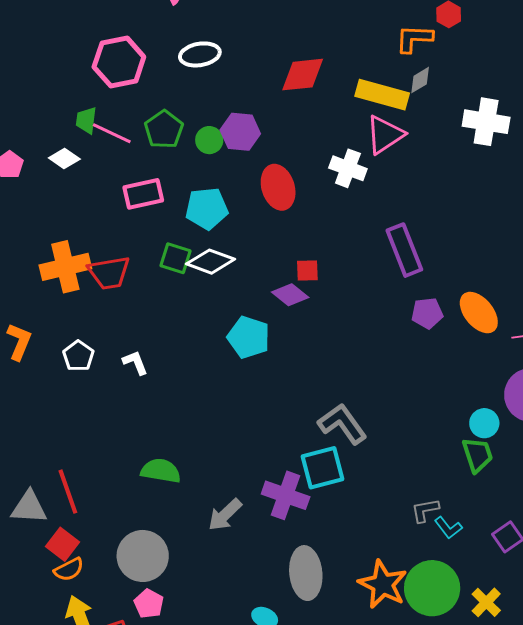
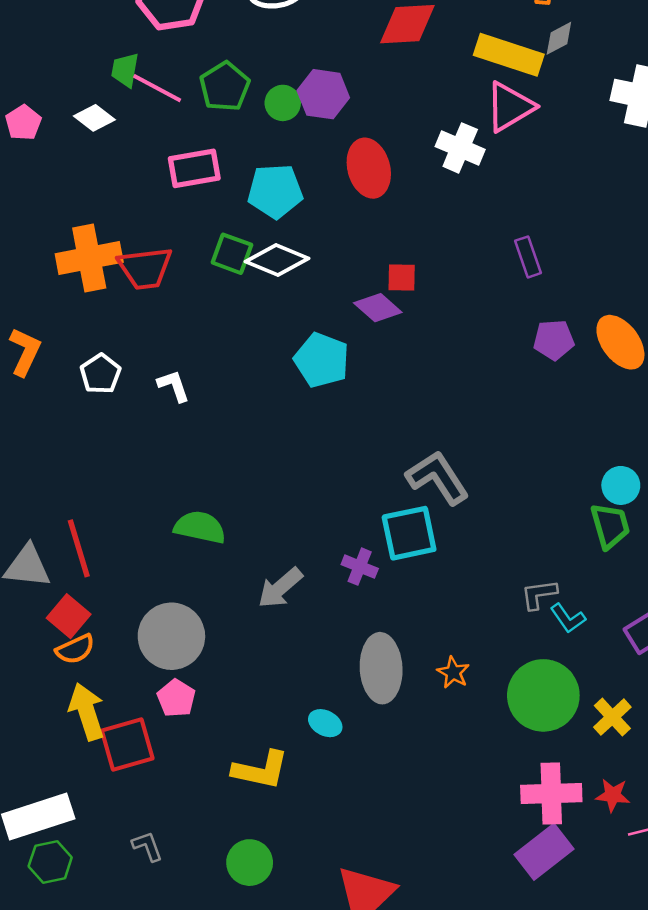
purple rectangle: (404, 250) -> (528, 257), size x0.6
purple cross: (286, 495) -> (360, 567), size x0.6
orange star: (383, 584) -> (453, 672), moved, size x0.5

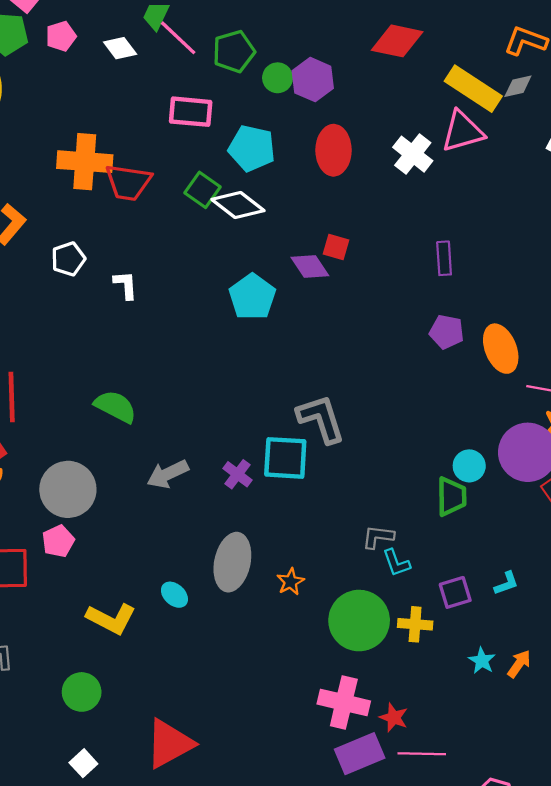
yellow cross: (612, 717) -> (415, 624), moved, turned 32
purple rectangle: (544, 852) -> (360, 754), moved

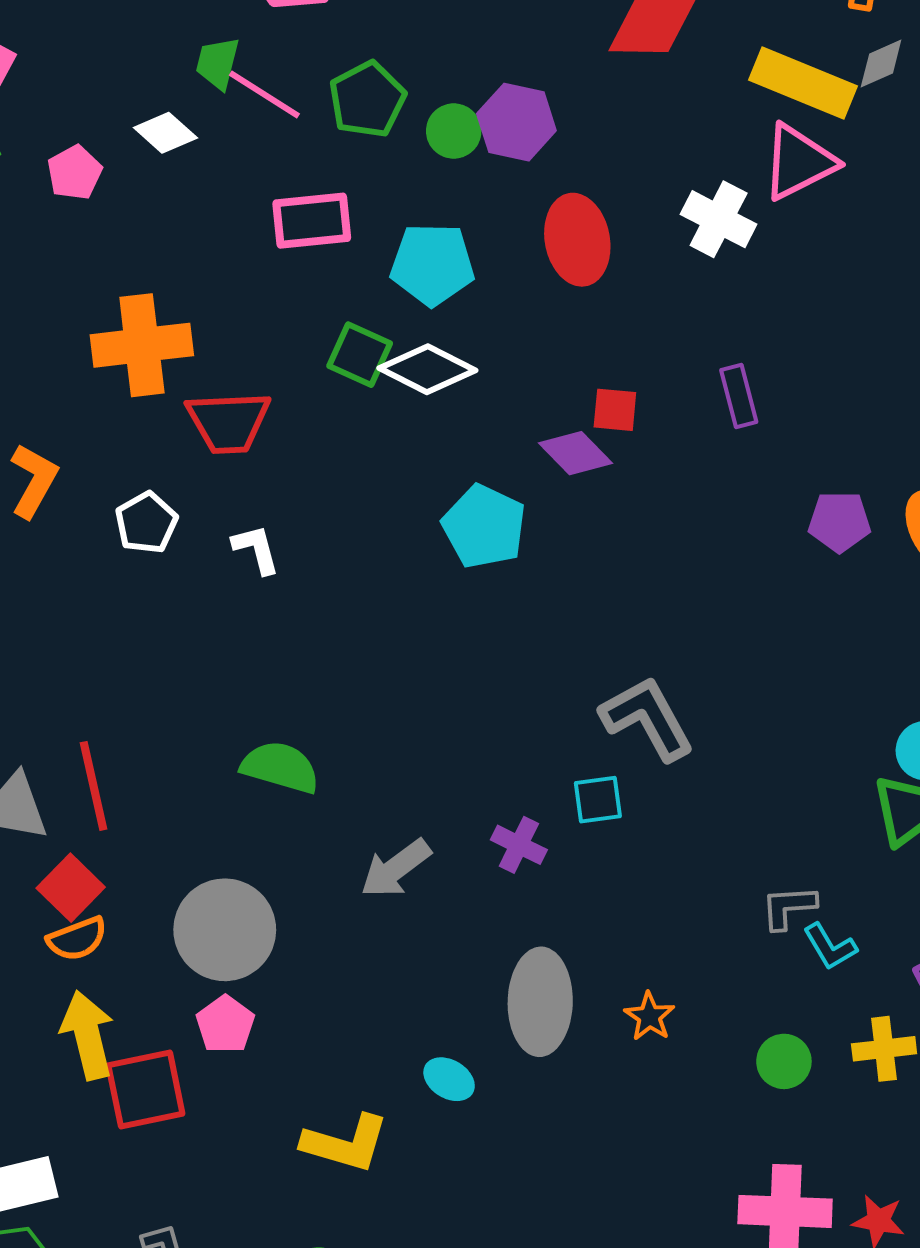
pink pentagon: (61, 36) -> (75, 173), moved
red trapezoid: (128, 182) -> (228, 422), moved
purple rectangle: (444, 258) -> (739, 396), moved
cyan square: (285, 458) -> (598, 800), size x0.6
green circle: (359, 621) -> (784, 1061), size x0.5

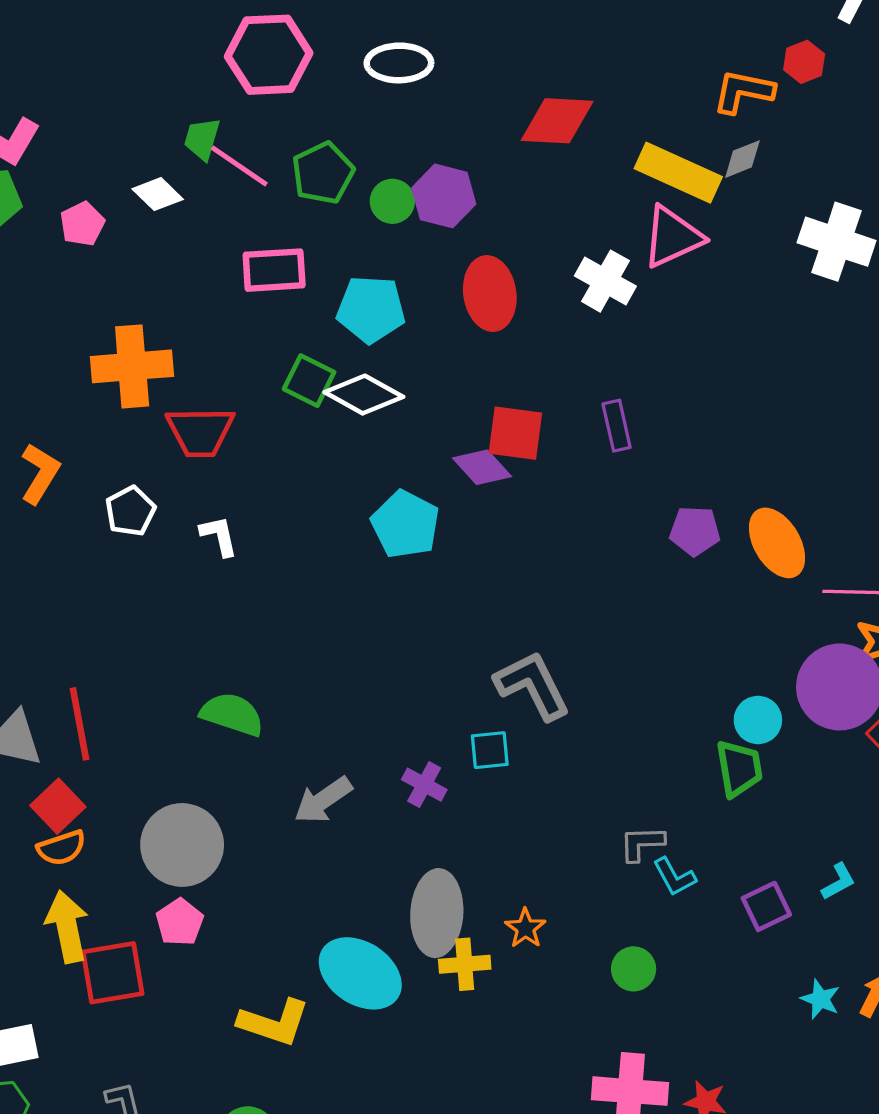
red square: (615, 410) -> (515, 433), size x1.5
yellow cross: (884, 1049) -> (465, 964), moved
cyan ellipse: (449, 1079) -> (360, 973), size x2.0

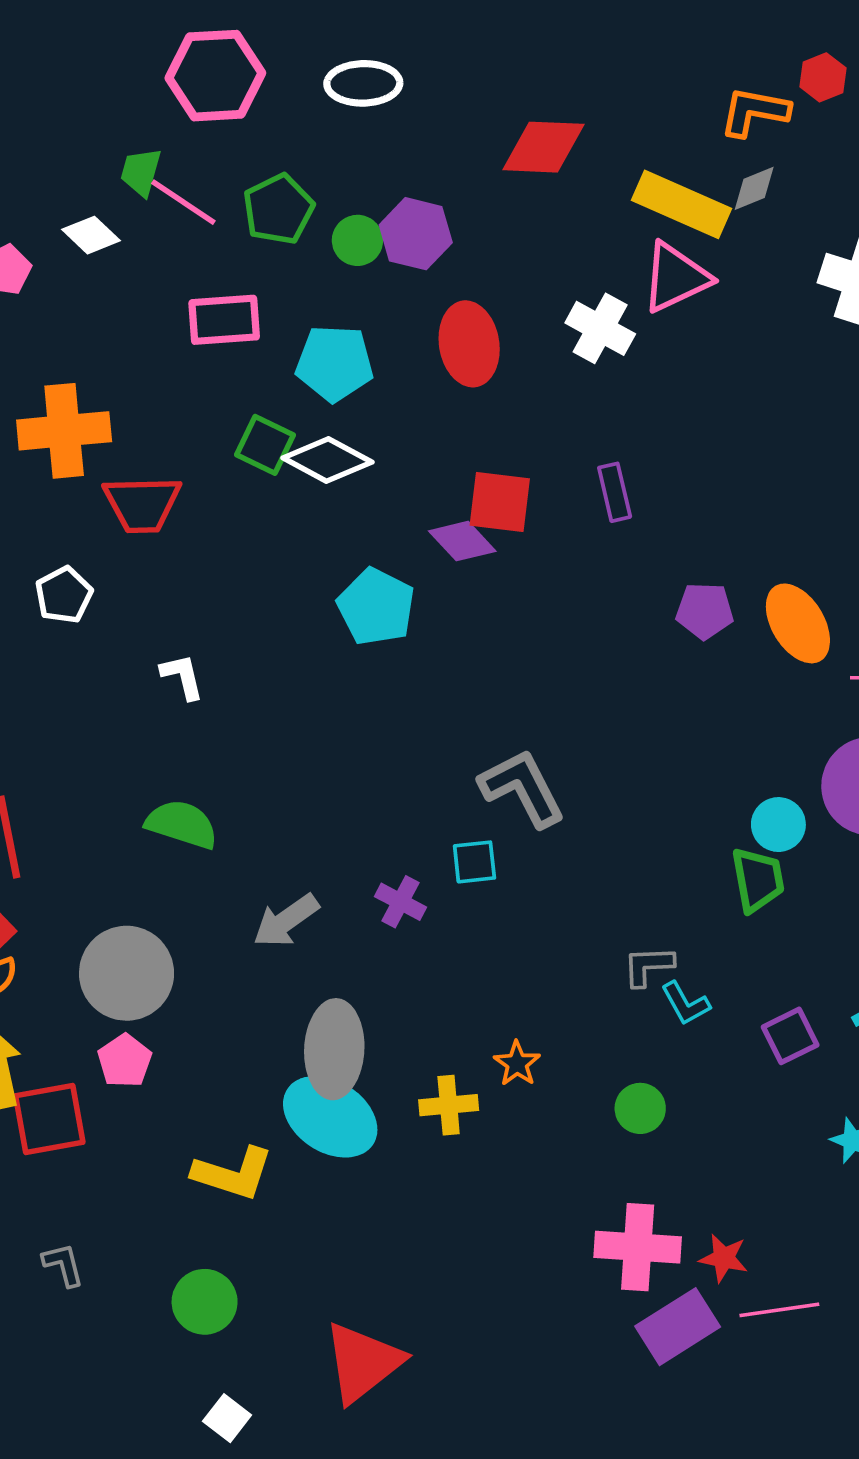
white L-shape: (219, 536) -> (182, 676), moved
gray ellipse: (437, 913) -> (334, 1049), moved

